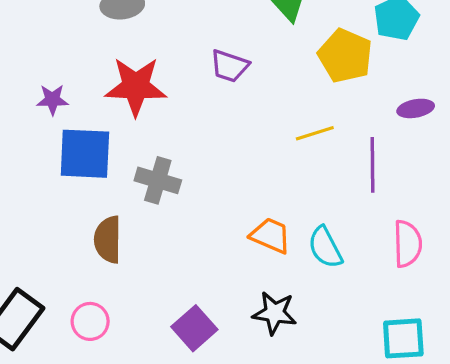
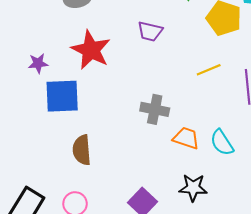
red star: (136, 86) -> (91, 50), turned 30
gray cross: (158, 180) -> (155, 109), moved

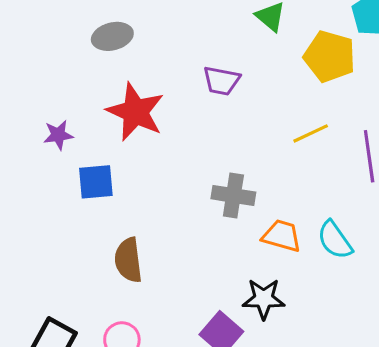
blue square: (62, 96) -> (96, 182), size x0.7
black star: (193, 188) -> (264, 299), moved

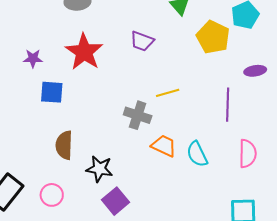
yellow line: (311, 133) -> (168, 93), moved
black star: (264, 299) -> (99, 169), moved

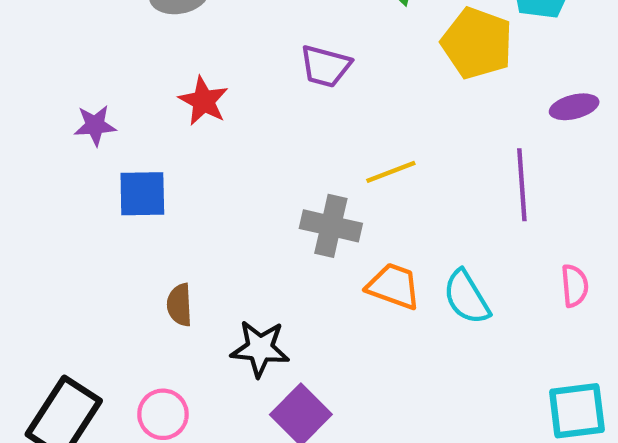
red star: (84, 52) -> (204, 101), size x0.6
brown semicircle: (64, 145) -> (180, 305), size x0.7
pink semicircle: (248, 154) -> (575, 286), size x0.7

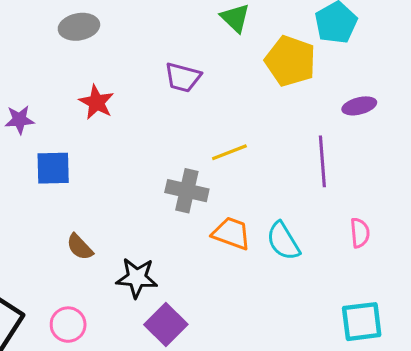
brown semicircle: (180, 305) -> (80, 247), turned -40

